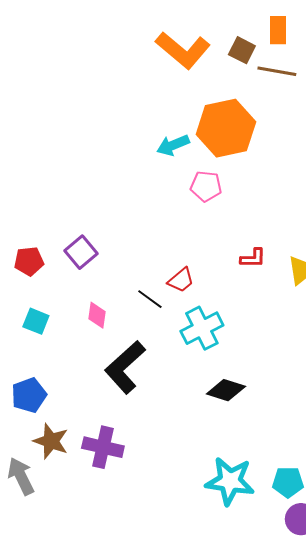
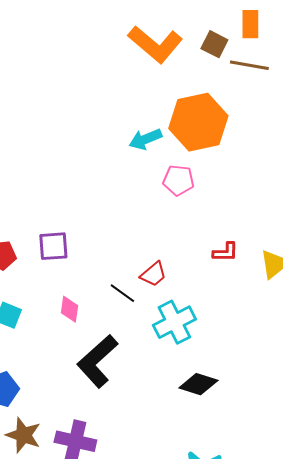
purple square: (81, 252) -> (53, 246), turned 36

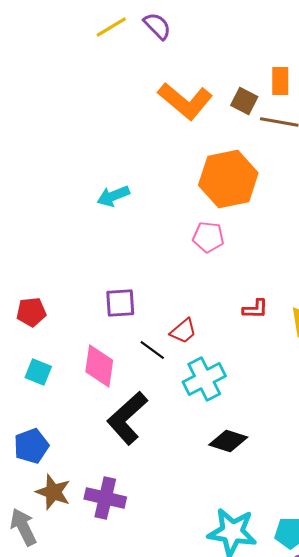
cyan arrow: (145, 139) -> (113, 196), moved
purple square: (53, 246) -> (120, 303), moved
pink diamond: (69, 309) -> (99, 366), size x1.6

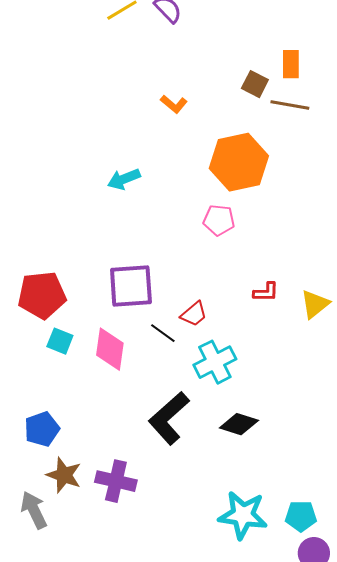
orange L-shape: (185, 101) -> (174, 104), moved, size x0.5
purple square: (120, 303) -> (131, 286), size x1.5
red pentagon: (31, 312) -> (42, 295), size x1.6
cyan square: (38, 372) -> (60, 341), moved
black L-shape: (127, 418) -> (169, 418), moved

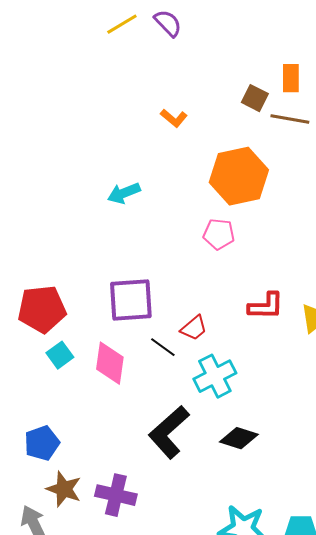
red L-shape: (266, 292) -> (266, 306), size x1.4
cyan square: (60, 341) -> (60, 355), turned 32

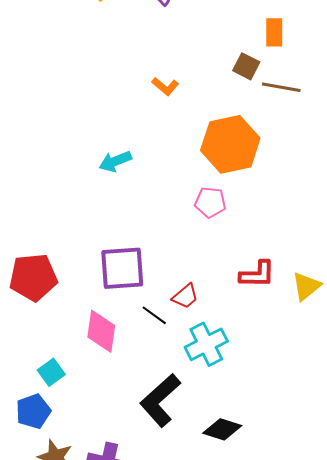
orange rectangle: (291, 78) -> (274, 32), moved
cyan square: (60, 355) -> (51, 372), moved
black diamond: (239, 438) -> (222, 429), moved

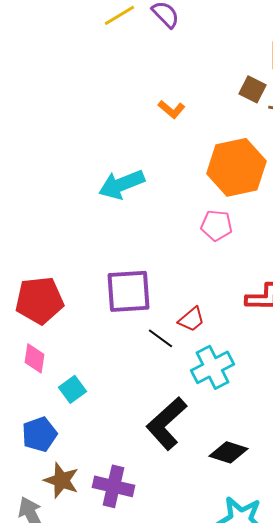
cyan arrow: (115, 161) -> (121, 184), size x1.4
pink diamond: (101, 331) -> (34, 358), moved, size x0.7
cyan square: (51, 372) -> (72, 389), moved

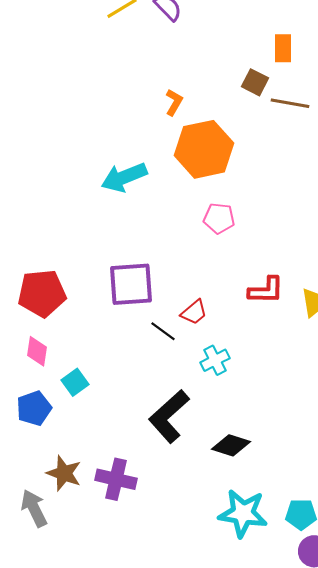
orange L-shape: (171, 109) -> (174, 102), turned -100
orange hexagon: (236, 167) -> (204, 149), moved
cyan cross: (212, 367) -> (215, 360), size x0.7
blue pentagon: (39, 434) -> (34, 408), moved

